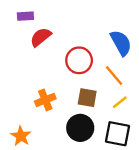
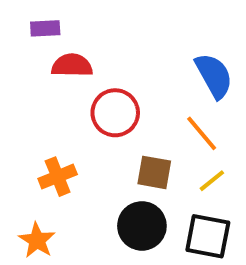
red semicircle: (41, 37) -> (72, 65), turned 40
red circle: (79, 60) -> (115, 113), moved
orange cross: (45, 100) -> (58, 177), moved

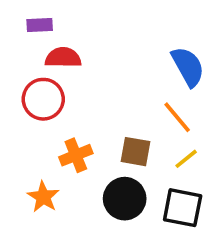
red circle: (115, 113) -> (43, 99), moved
orange cross: (58, 177) -> (76, 155), moved
orange star: (37, 240) -> (43, 197), moved

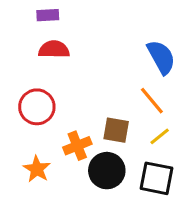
purple rectangle: (40, 25) -> (48, 15), moved
red circle: (43, 99) -> (37, 107), moved
orange cross: (76, 155) -> (77, 146), moved

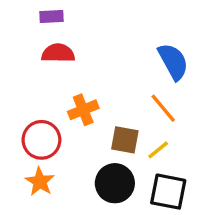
red circle: (37, 107) -> (41, 140), moved
yellow line: (160, 136) -> (158, 150), moved
orange cross: (77, 146) -> (83, 110), moved

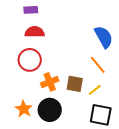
orange cross: (83, 110) -> (50, 82), moved
red circle: (41, 140) -> (30, 60), moved
black circle: (115, 183) -> (50, 110), moved

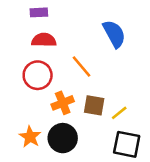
blue semicircle: (104, 37) -> (114, 34), moved
orange line: (98, 65) -> (82, 66), moved

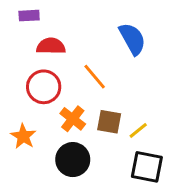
purple rectangle: (39, 12) -> (29, 16), moved
orange cross: (63, 103) -> (73, 119), turned -30
orange star: (30, 137) -> (23, 136), moved

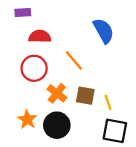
yellow line: (138, 130) -> (108, 102), turned -70
orange star: (23, 136) -> (27, 119), moved

